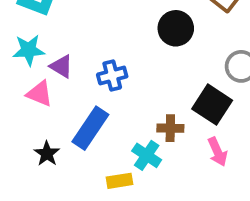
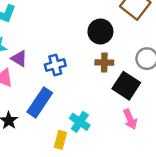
brown cross: (170, 128) -> (104, 62), moved
yellow rectangle: (119, 181) -> (60, 140), turned -66

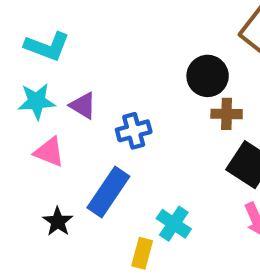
purple triangle: (19, 59) -> (83, 105), moved
brown cross: (104, 62) -> (227, 114), moved

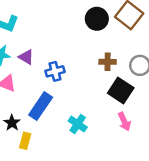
black circle: (208, 76) -> (97, 19), moved
yellow rectangle: (142, 253) -> (25, 141), moved

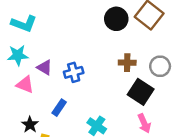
purple triangle: (26, 57) -> (45, 67), moved
blue rectangle: (41, 106) -> (59, 108), size x0.6

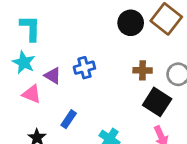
cyan L-shape: (24, 24) -> (30, 28), turned -110
cyan star: (18, 55) -> (24, 62), turned 30
blue cross: (74, 72) -> (84, 68), moved

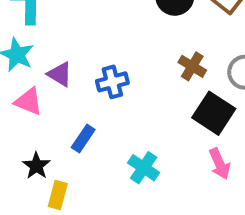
blue cross: (84, 68) -> (112, 82), moved
brown cross: (143, 70) -> (192, 66), turned 30

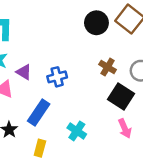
blue rectangle: (83, 138) -> (39, 113), size x1.5
yellow rectangle: (58, 195) -> (40, 148), moved

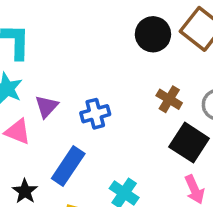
purple triangle: (24, 72) -> (47, 106), turned 42

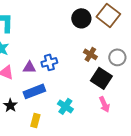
purple triangle: (47, 106) -> (29, 67), moved, turned 48
blue rectangle: (68, 166) -> (34, 91), turned 35

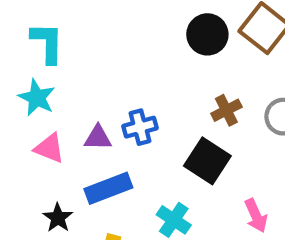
brown cross: (90, 54) -> (226, 110), turned 32
black square: (101, 78) -> (207, 161), moved

